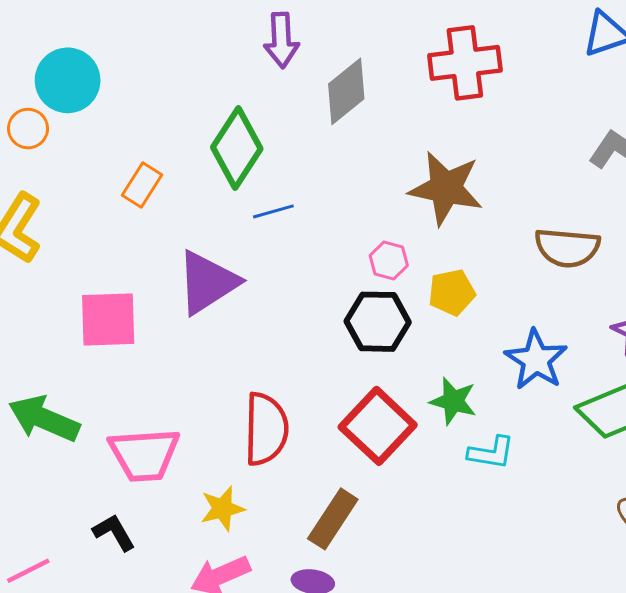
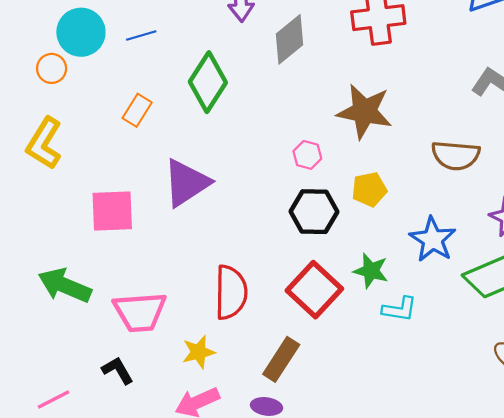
blue line: (273, 211) -> (141, 36), moved
pink hexagon: (389, 261) -> (307, 155), moved

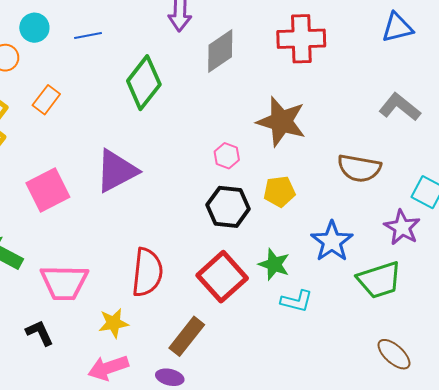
cyan circle: (81, 32) -> (34, 28), size x0.7
orange rectangle: (137, 110) -> (46, 100), moved
pink square: (112, 211) -> (48, 190), turned -30

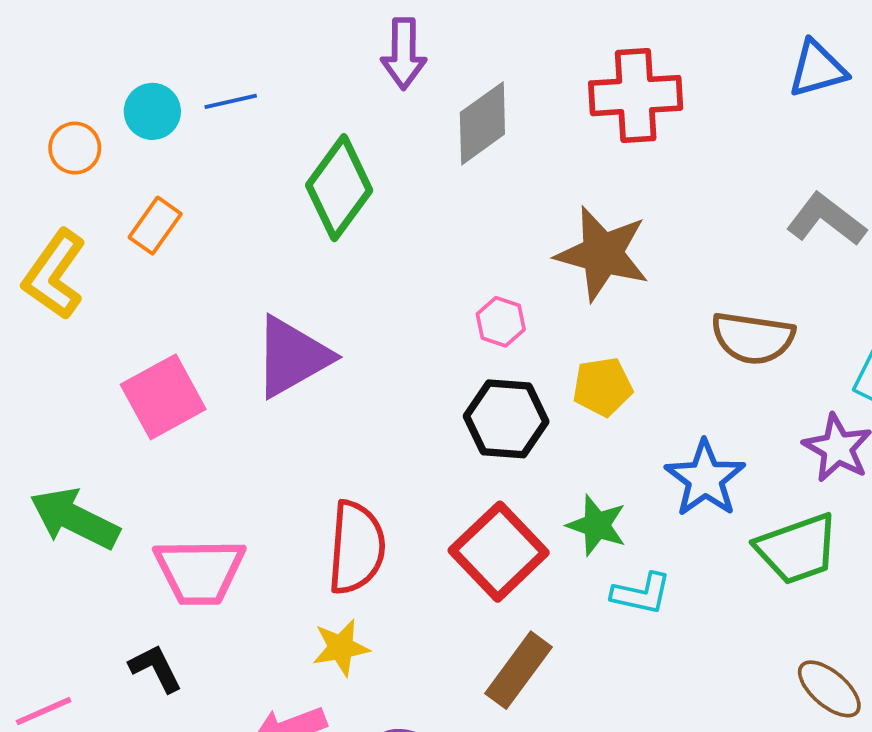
cyan circle: (34, 28) -> (152, 111), moved
yellow star: (114, 323) -> (341, 648), moved
brown rectangle: (187, 336) -> (518, 670), moved

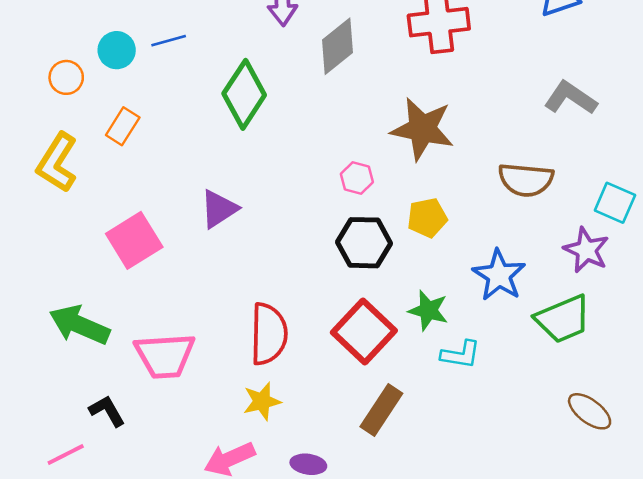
purple triangle: (292, 357) -> (219, 209), size x0.7
black L-shape: (156, 668) -> (107, 411), moved

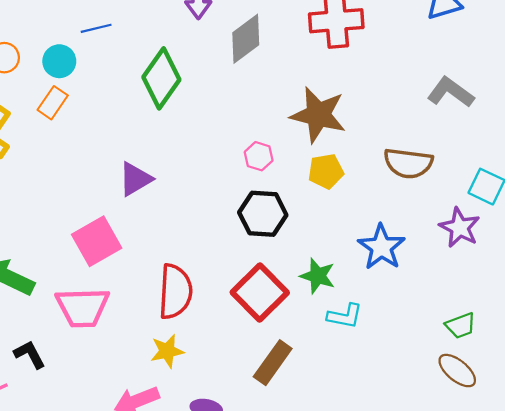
cyan circle: (117, 50) -> (59, 61), moved
yellow pentagon: (427, 218) -> (326, 171), moved
pink square: (134, 240) -> (97, 241), moved
green trapezoid: (563, 319) -> (461, 326), moved, size x0.6

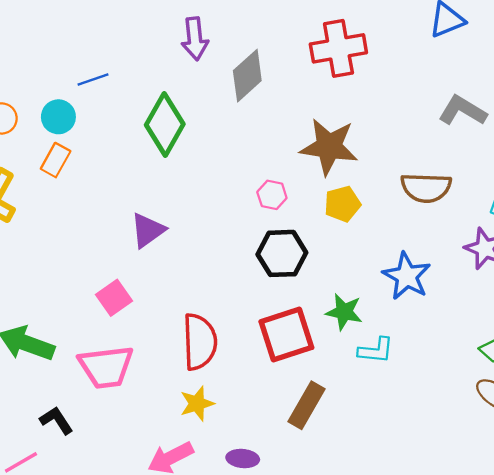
pink square: (97, 241) -> (114, 298), size x0.7
red square: (260, 293) -> (286, 335), turned 32

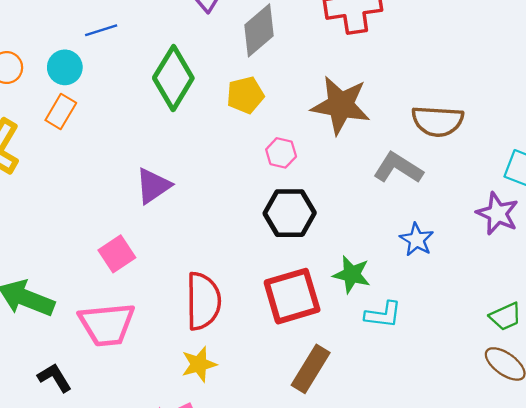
gray L-shape: (463, 111) -> (398, 168), moved
brown semicircle: (426, 188) -> (438, 121), moved
yellow pentagon: (342, 204) -> (245, 95), moved
blue star: (407, 276) -> (417, 240), size x0.7

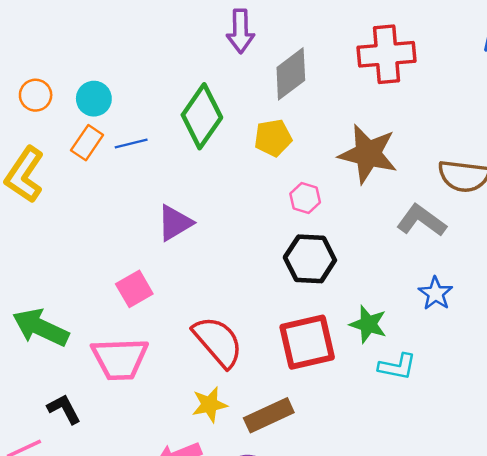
blue line: (101, 30) -> (131, 143), moved
red semicircle: (203, 301) -> (218, 342), turned -44
brown rectangle: (311, 369) -> (269, 415), moved, turned 30

